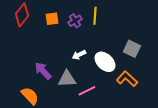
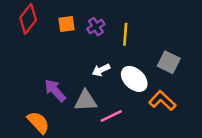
yellow line: (95, 16) -> (125, 34), moved

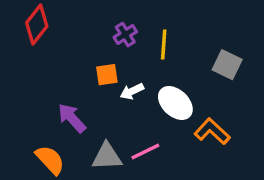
orange square: (66, 24) -> (107, 75), moved
gray square: (169, 62) -> (227, 65), moved
gray triangle: (86, 101) -> (107, 156), moved

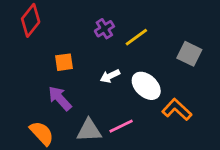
yellow line: (164, 45) -> (136, 37), turned 50
orange square: (107, 75) -> (64, 62), moved

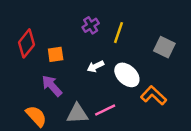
red diamond: (31, 20) -> (26, 43), moved
yellow line: (136, 37) -> (118, 33), turned -35

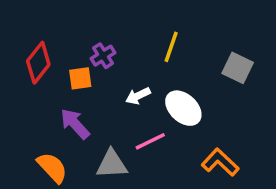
purple cross: (91, 25) -> (103, 56), moved
orange L-shape: (154, 95) -> (220, 162), moved
pink line: (105, 110) -> (150, 141), moved

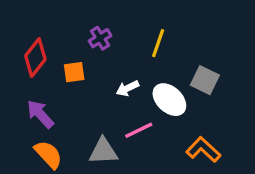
purple cross: (103, 56) -> (100, 38), moved
gray square: (238, 68) -> (205, 80), moved
purple arrow: (75, 124) -> (40, 114), moved

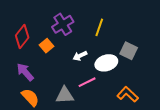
purple cross: (100, 38) -> (63, 24), size x1.5
orange square: (74, 72) -> (46, 46), turned -32
white ellipse: (169, 100) -> (106, 63), turned -60

